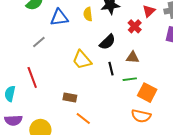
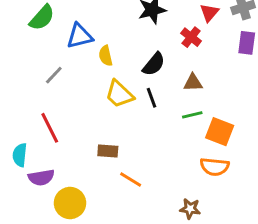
yellow semicircle: (88, 14) -> (106, 56), moved
black line: (111, 69) -> (152, 98), moved
purple semicircle: (13, 120) -> (41, 177), moved

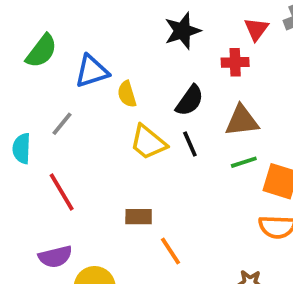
red cross: (191, 37) -> (235, 62), turned -36
brown triangle: (193, 83) -> (242, 121), size x1.4
cyan semicircle: (20, 155) -> (22, 148), moved
orange line: (131, 179) -> (171, 251), turned 30

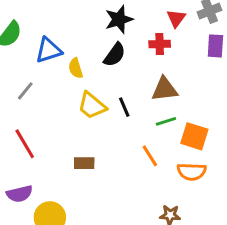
black semicircle: (190, 101) -> (115, 55), moved
orange line: (171, 251) -> (150, 156), moved

